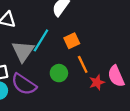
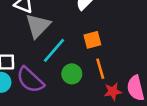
cyan line: (41, 40) -> (54, 50), moved
gray triangle: (23, 51) -> (38, 26), moved

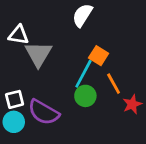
orange square: (92, 40) -> (99, 56), turned -30
cyan line: (54, 50) -> (83, 74), moved

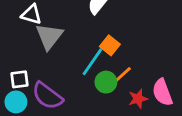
orange line: (114, 84) -> (122, 75), turned 70
green circle: (85, 96) -> (106, 82), moved

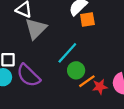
orange square: (110, 45) -> (87, 20), moved, turned 35
orange line: (122, 75) -> (87, 81), moved

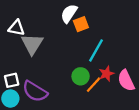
cyan line: (67, 53) -> (96, 50), moved
red star: (100, 87) -> (106, 74), moved

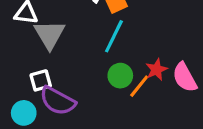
cyan line: (96, 50) -> (114, 36), moved
white square: (12, 80) -> (41, 80), moved

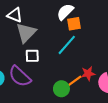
green circle: (120, 76) -> (61, 89), moved
white square: (41, 80) -> (32, 56), moved

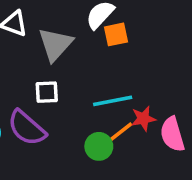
gray triangle: (26, 33) -> (55, 44), moved
cyan line: (67, 45) -> (113, 101), moved, turned 40

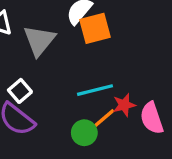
orange square: (116, 34) -> (95, 28), size x1.4
white square: (47, 92) -> (20, 91), moved, turned -35

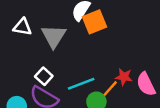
cyan line: (95, 90) -> (81, 84), moved
red star: (124, 105) -> (124, 77), turned 30

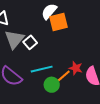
gray triangle: (54, 36) -> (14, 39), moved
white square: (44, 76) -> (30, 42), moved

